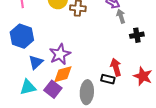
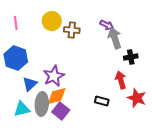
gray arrow: (121, 16) -> (115, 38), size x1.5
red arrow: (116, 67) -> (121, 80), moved
purple square: (53, 89) -> (61, 111), moved
gray ellipse: (87, 92) -> (42, 104), moved

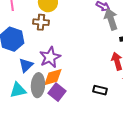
brown cross: (72, 30) -> (41, 22), moved
black rectangle: (102, 101) -> (100, 90), moved

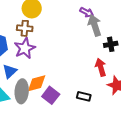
purple star: (50, 57) -> (25, 48), moved
purple square: (57, 92) -> (51, 95), moved

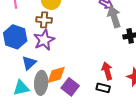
red arrow: (101, 67) -> (107, 71), moved

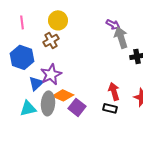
brown cross: (44, 20) -> (51, 40), turned -35
purple star: (44, 40) -> (51, 74), moved
orange diamond: (56, 75) -> (63, 95), turned 40

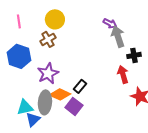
blue triangle: (36, 83) -> (33, 119), moved
red arrow: (114, 91) -> (123, 74), moved
black rectangle: (110, 108) -> (80, 86), moved, turned -64

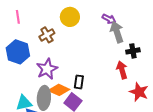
yellow circle: (55, 19) -> (70, 17), moved
black rectangle: (80, 86) -> (79, 82), turned -32

